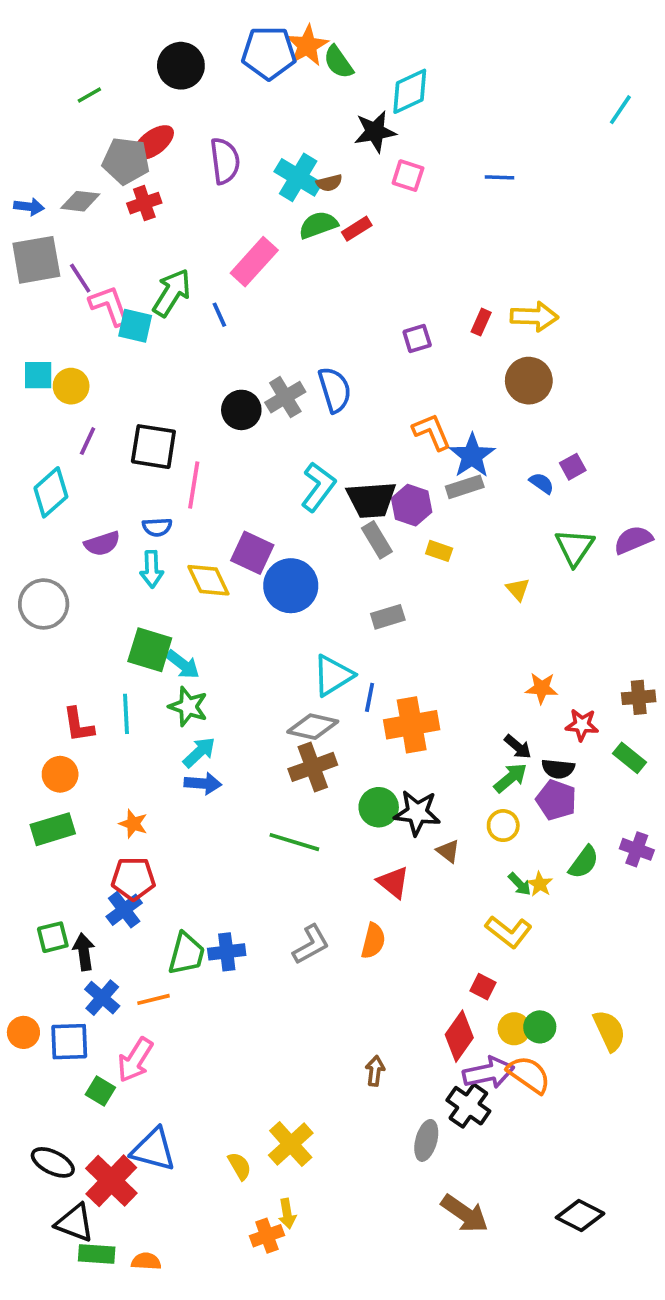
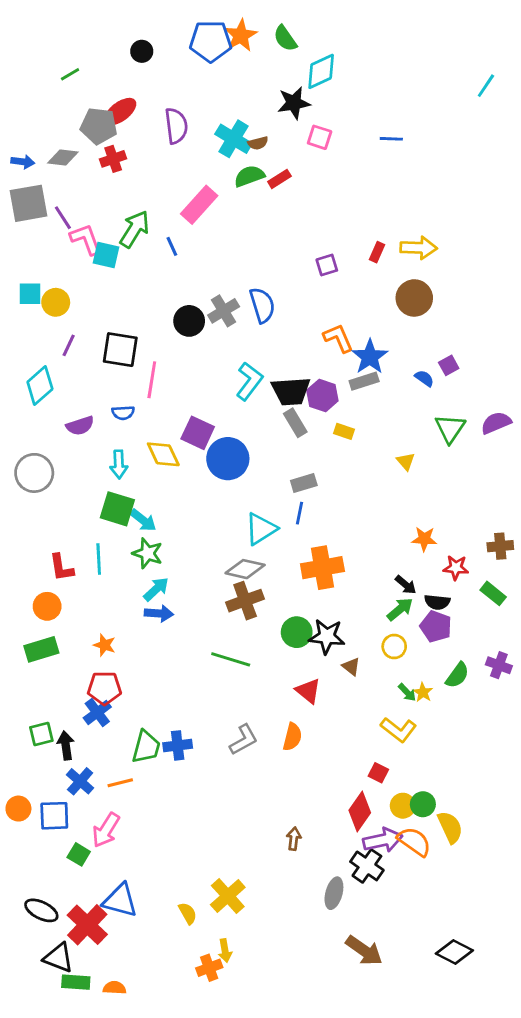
green semicircle: (338, 62) -> (285, 38), moved
black circle: (181, 66) -> (142, 51), size x0.6
cyan arrow: (152, 569) -> (119, 464), moved
blue line: (370, 697) -> (300, 513), moved
yellow semicircle: (609, 1031) -> (450, 827), moved

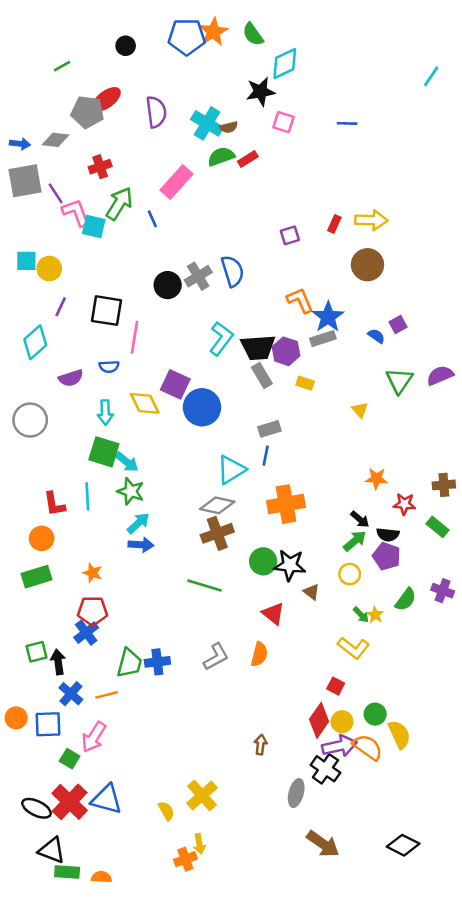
red cross: (113, 159) -> (100, 167), moved
yellow circle: (403, 806) -> (342, 722), moved
red cross: (87, 925) -> (70, 802), moved

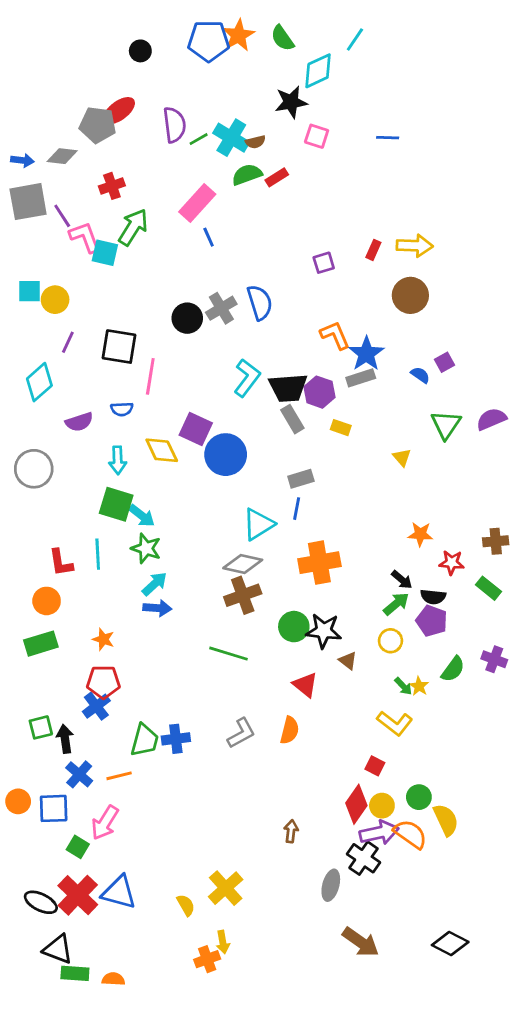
green line: (62, 66) -> (199, 139), moved
cyan line: (431, 76) -> (355, 40), moved
blue line: (152, 219) -> (209, 237), moved

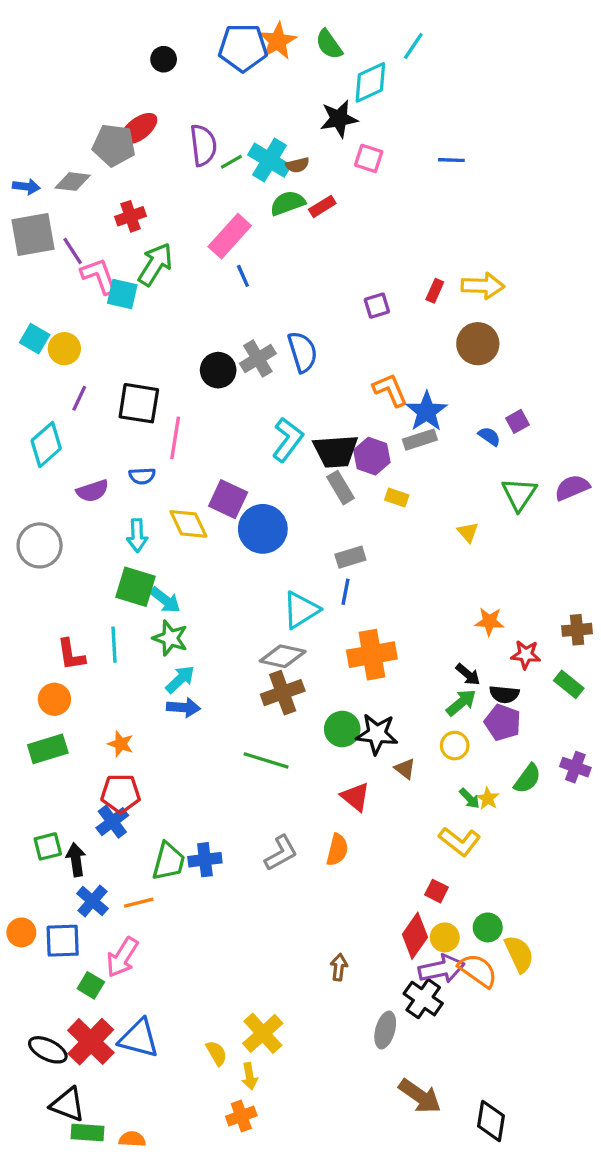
cyan square: (29, 291) -> (35, 339), turned 30
yellow arrow: (223, 942) -> (250, 1076), moved
black diamond: (450, 943) -> (491, 1121), moved, turned 72

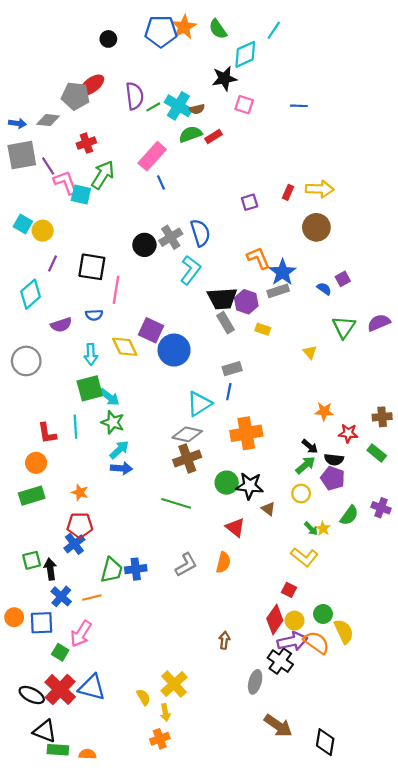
cyan L-shape: (288, 440) -> (190, 270), moved
green square: (135, 587) -> (90, 388), turned -32

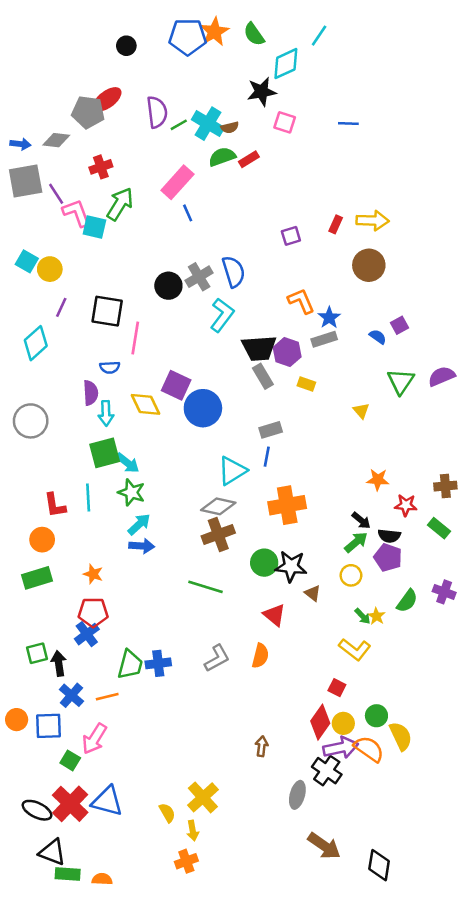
blue star: (282, 272) -> (329, 318), size x0.7
purple semicircle: (61, 325) -> (91, 393), moved, turned -75

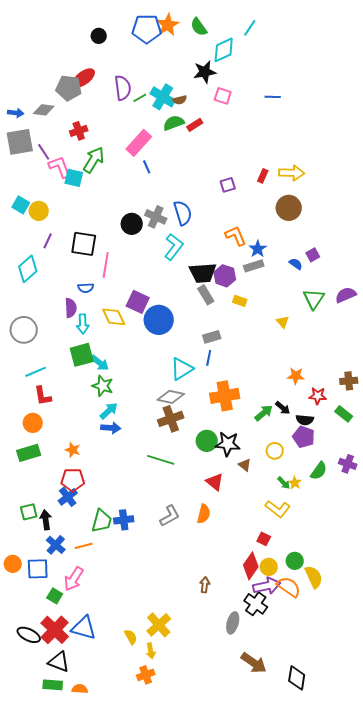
gray cross: (199, 277) -> (156, 217), turned -35
cyan line: (88, 498) -> (36, 372), moved, turned 70
green arrow: (356, 542) -> (264, 413), moved
black triangle: (52, 852) -> (59, 662), moved

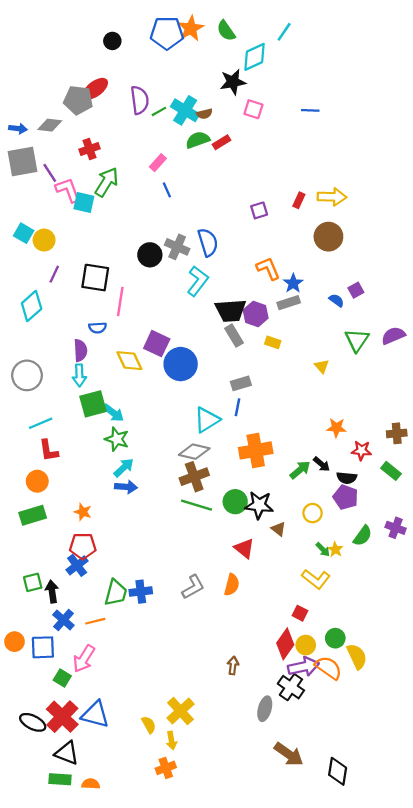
pink rectangle: (139, 143) -> (158, 163), size x0.6
cyan arrow: (83, 324) -> (79, 375), moved
green line: (161, 460) -> (197, 505), moved

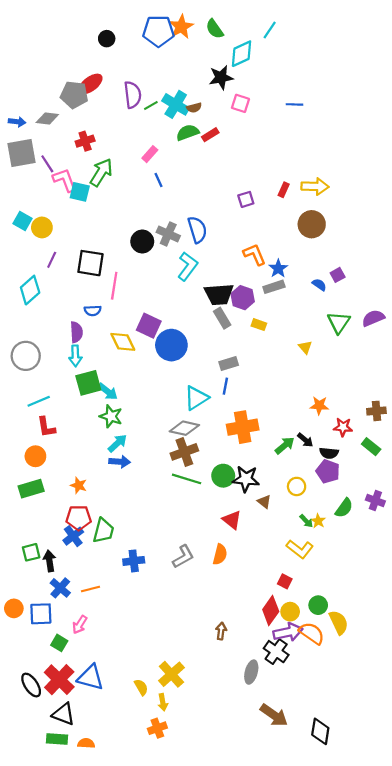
green trapezoid: (116, 593) -> (103, 531), moved
pink arrow: (84, 659) -> (80, 625), size x0.7
black ellipse: (33, 722) -> (31, 685), turned 30

